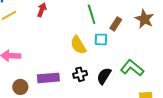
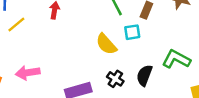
black cross: (80, 74) -> (115, 79), turned -32

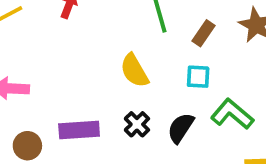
cyan square: (132, 32) -> (198, 77), moved

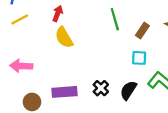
yellow semicircle: (134, 71) -> (64, 37), moved

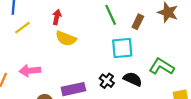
yellow semicircle: (64, 37) -> (66, 38), turned -30
cyan square: (139, 58) -> (122, 48), moved, size x1.5
black semicircle: (128, 90) -> (133, 79), turned 90

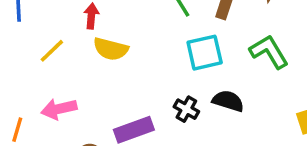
yellow line: (22, 28) -> (52, 51), moved
green L-shape: (162, 67) -> (269, 52), moved, turned 35

